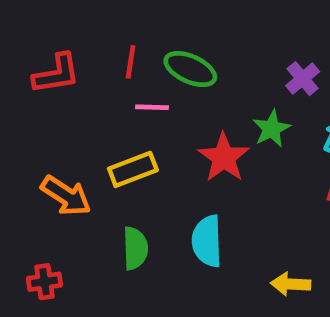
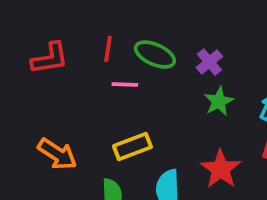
purple cross: (303, 79) -> (209, 62), moved
red star: (224, 157) -> (221, 169), moved
yellow rectangle: (133, 169) -> (132, 147), moved

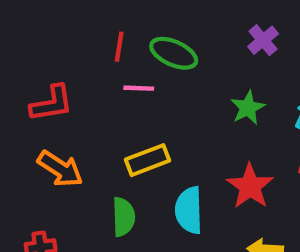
red L-shape: (50, 58) -> (52, 103), moved
purple cross: (209, 62) -> (263, 40), moved

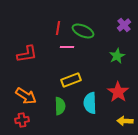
orange arrow: (60, 169) -> (26, 96), moved

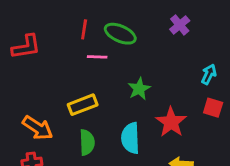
red L-shape: (27, 54) -> (26, 47), moved
green star: (117, 56) -> (139, 89), moved
yellow rectangle: (71, 80) -> (83, 105), moved

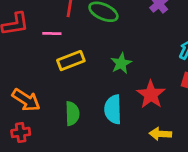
pink line: (97, 57) -> (52, 33), moved
yellow rectangle: (83, 105) -> (71, 61), moved

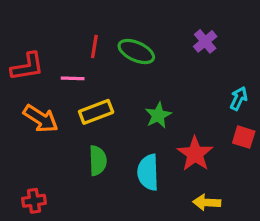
orange arrow: (26, 100) -> (41, 119), moved
green semicircle: (72, 114) -> (98, 161), moved

